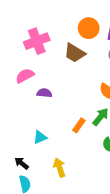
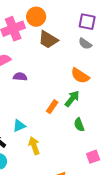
orange circle: (89, 28) -> (36, 17), moved
cyan triangle: (40, 137) -> (19, 126), moved

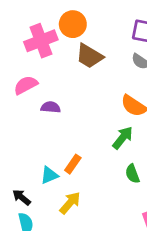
orange rectangle: (52, 107) -> (73, 164), moved
yellow arrow: (34, 146) -> (70, 203), turned 60

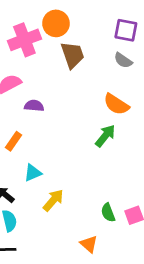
brown trapezoid: (89, 56) -> (72, 55), turned -140
orange rectangle: (73, 164) -> (14, 141), moved
green semicircle: (132, 174) -> (108, 213), moved

